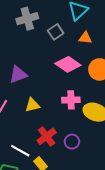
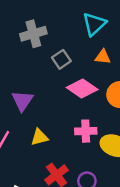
gray square: (56, 32) -> (61, 59), moved
purple triangle: (18, 75) -> (22, 101), turned -36

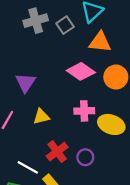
orange triangle: (103, 57) -> (100, 42), size x1.5
gray square: (61, 59) -> (65, 25), moved

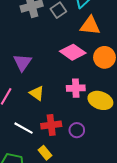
yellow triangle: (41, 117) -> (37, 93), turned 49
red cross: (57, 152) -> (51, 125), turned 30
white line: (28, 167) -> (23, 128), moved

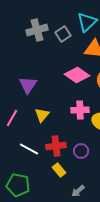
yellow triangle: (37, 93) -> (42, 115), turned 35
yellow rectangle: (45, 153) -> (59, 170), moved

